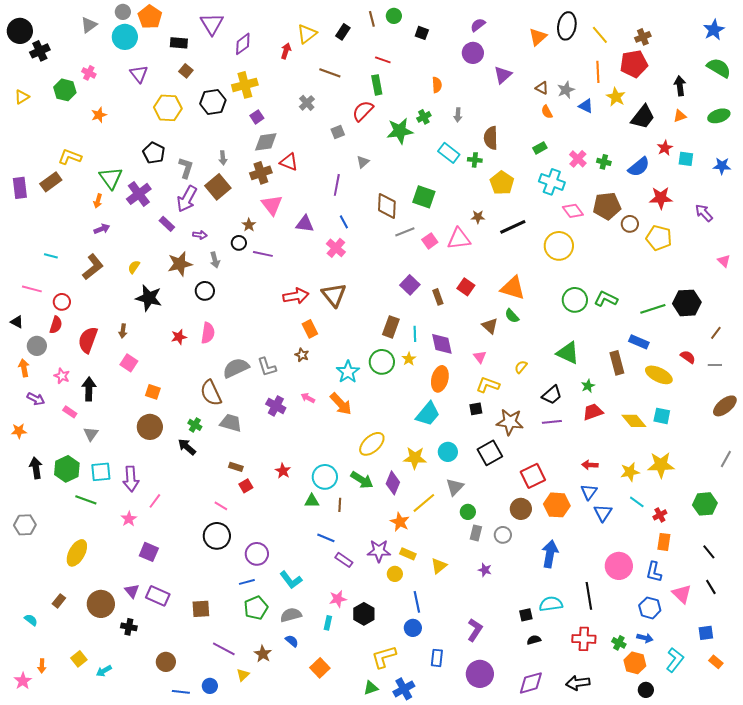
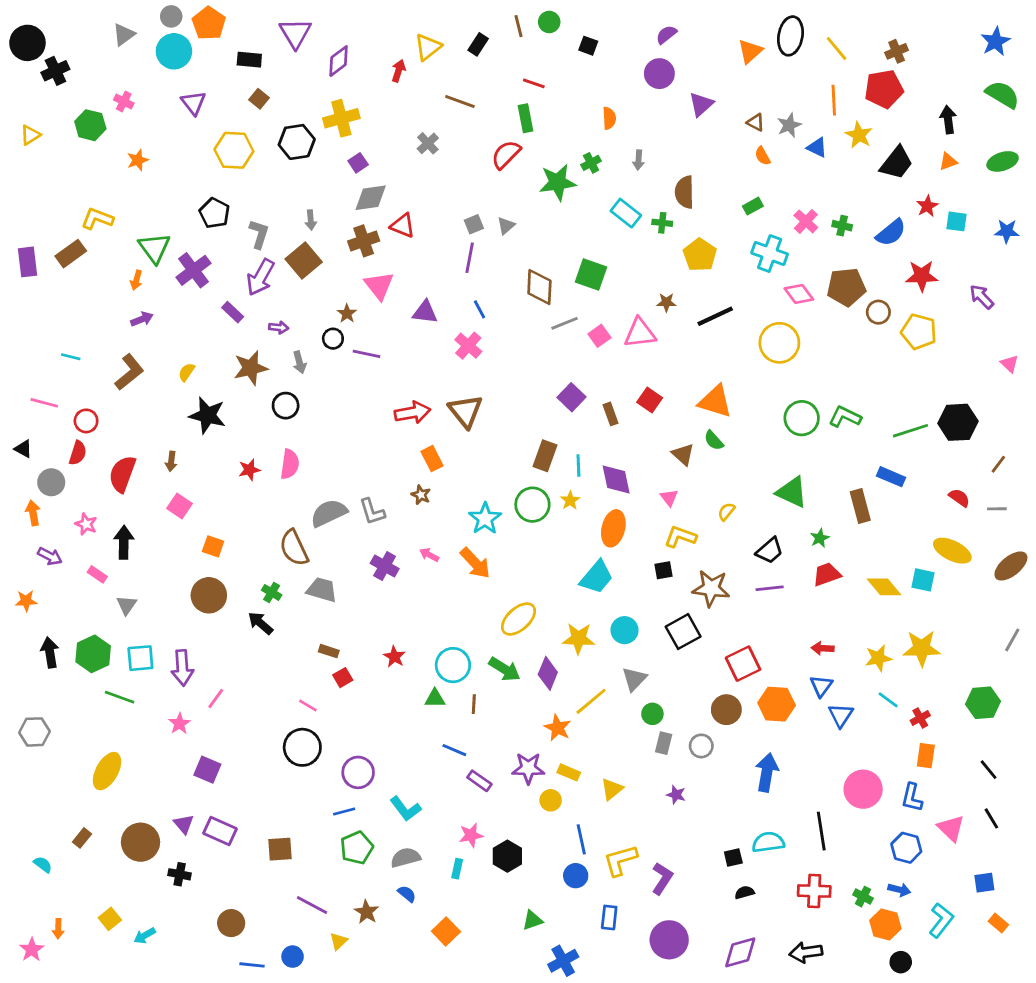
gray square: (338, 132) -> (474, 224), moved
yellow ellipse: (659, 375) -> (952, 551), moved
yellow L-shape: (384, 657) -> (620, 860), moved
green triangle: (371, 688) -> (532, 920), moved

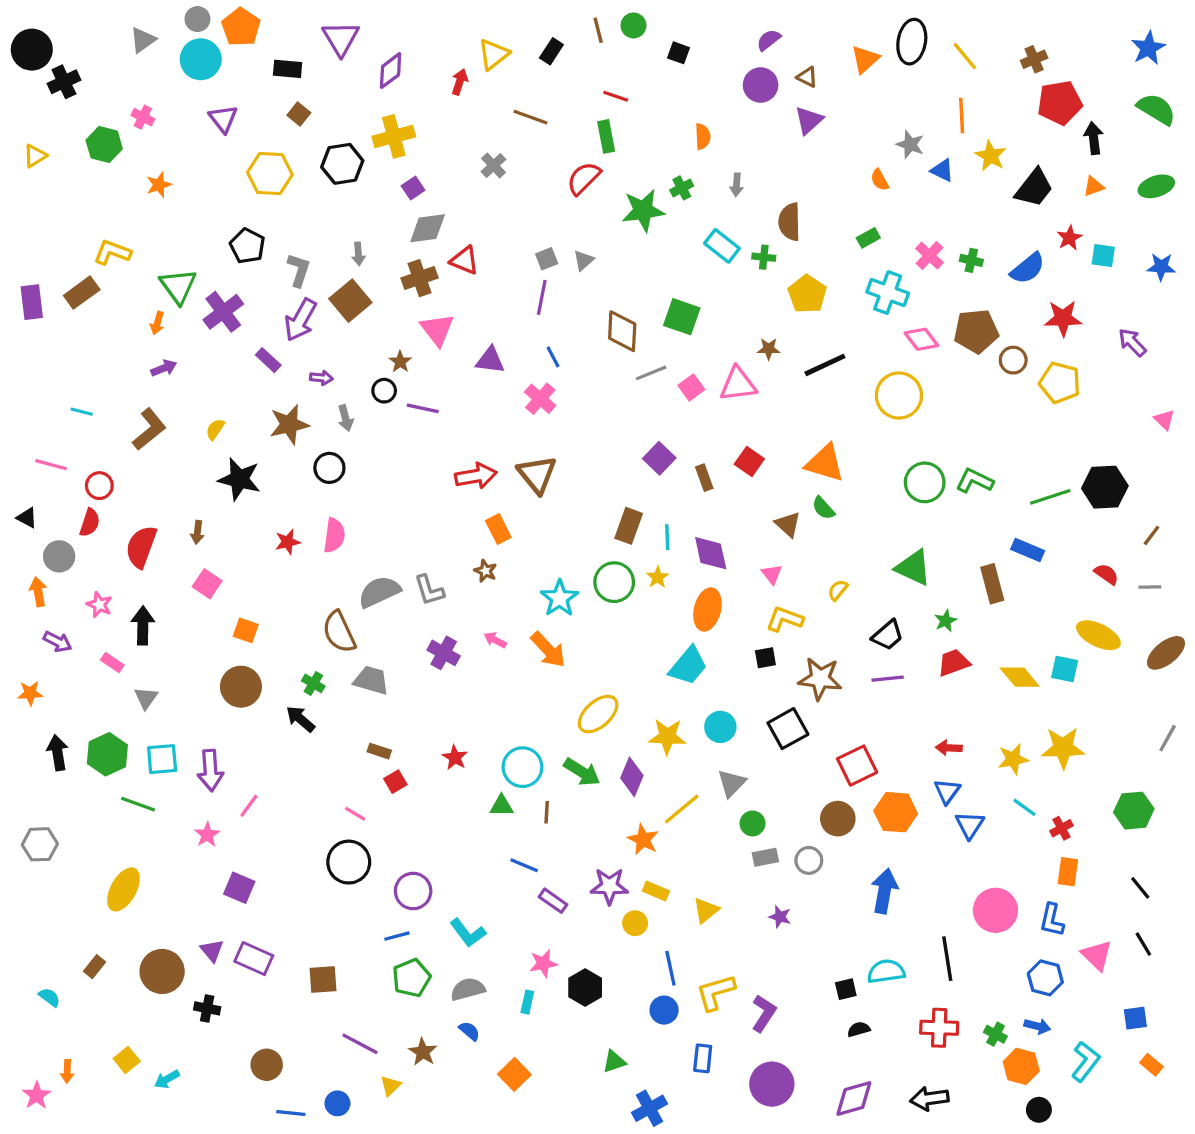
red pentagon: (884, 89) -> (1060, 103), moved
brown triangle: (756, 122) -> (807, 77), moved
gray star: (789, 125) -> (910, 145), turned -30
gray rectangle: (664, 743) -> (765, 857), turned 65

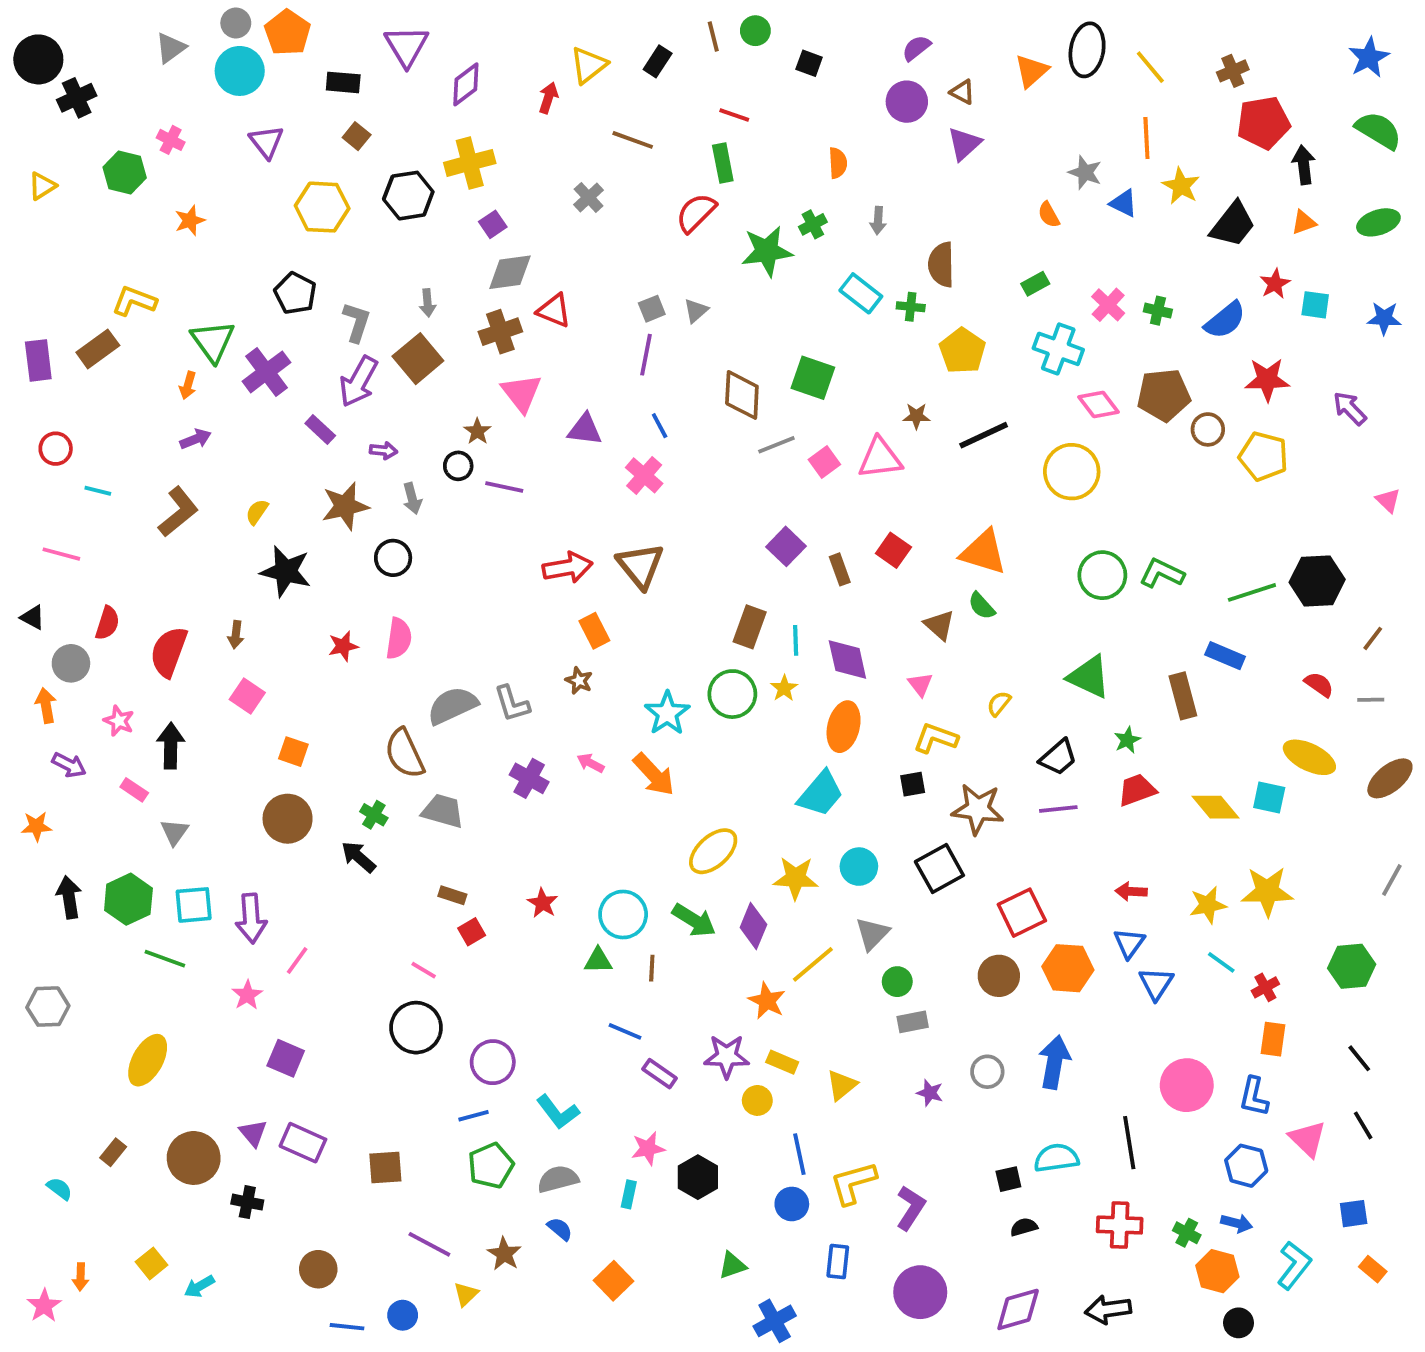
red circle: (99, 486) -> (56, 449), moved
gray circle: (809, 860) -> (987, 1072), moved

